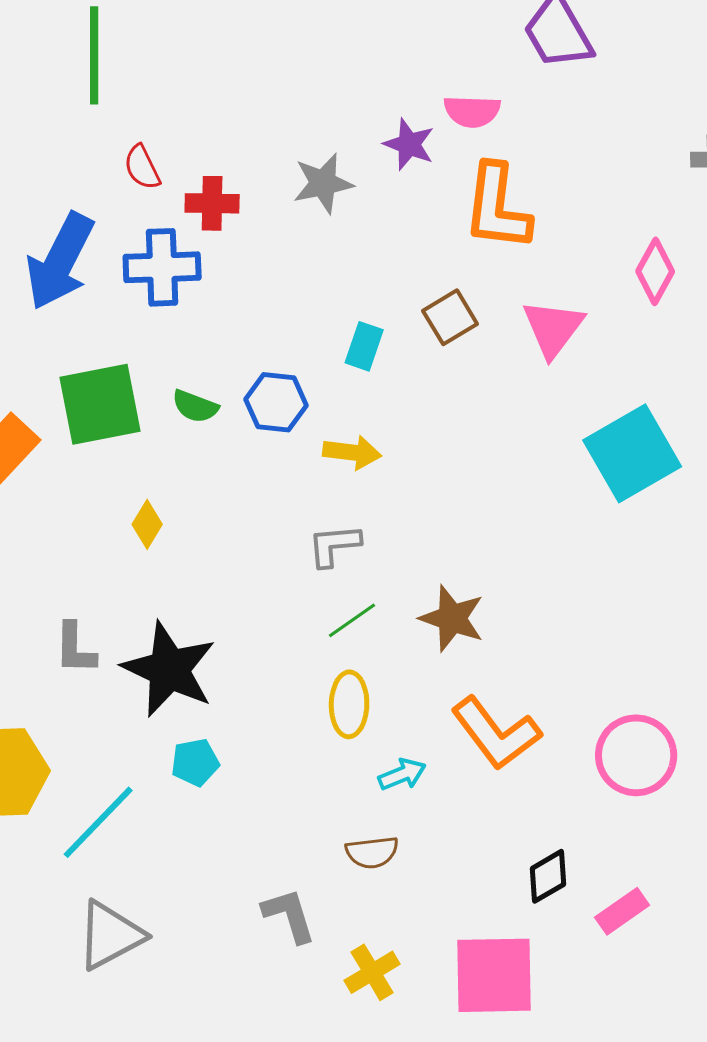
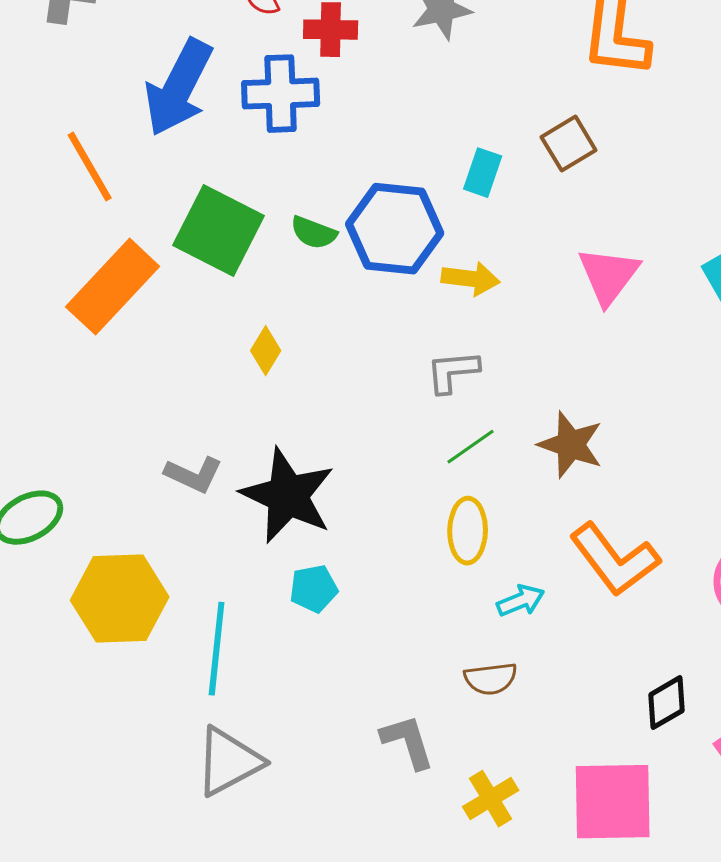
pink triangle: (553, 328) -> (609, 276), moved
blue hexagon: (276, 402) -> (395, 229), size x1.5
green square: (100, 404) -> (219, 231), turned 38
gray L-shape: (75, 648) -> (194, 475), turned -66
cyan line: (98, 822) -> (217, 649), turned -38

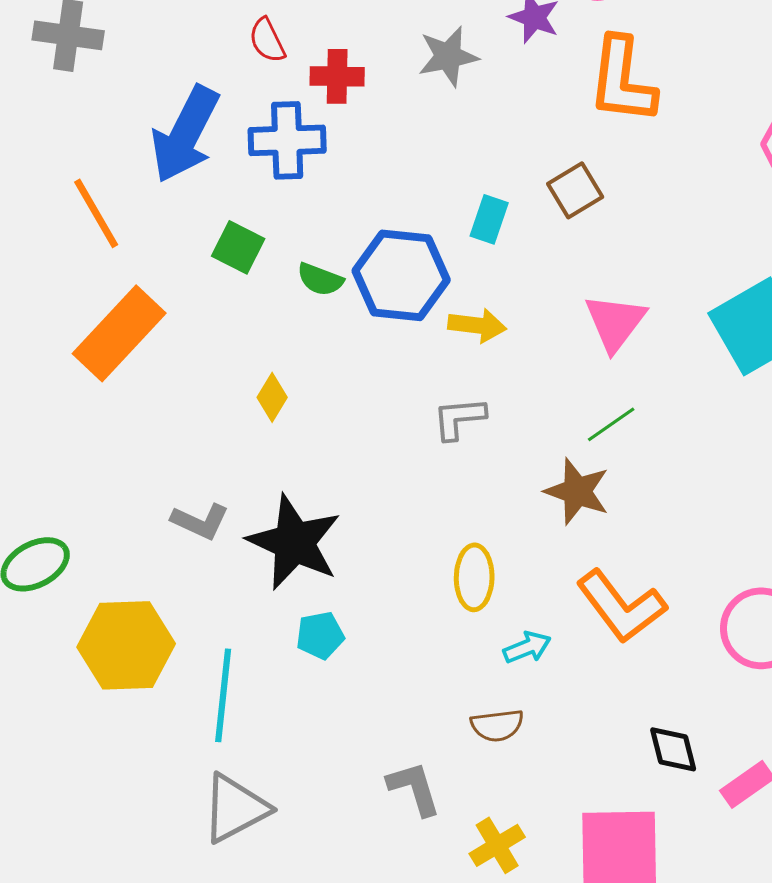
green square: (219, 231) -> (238, 247), moved, size x0.6
green line: (471, 447) -> (611, 424), moved
black diamond: (667, 703) -> (673, 749), turned -74

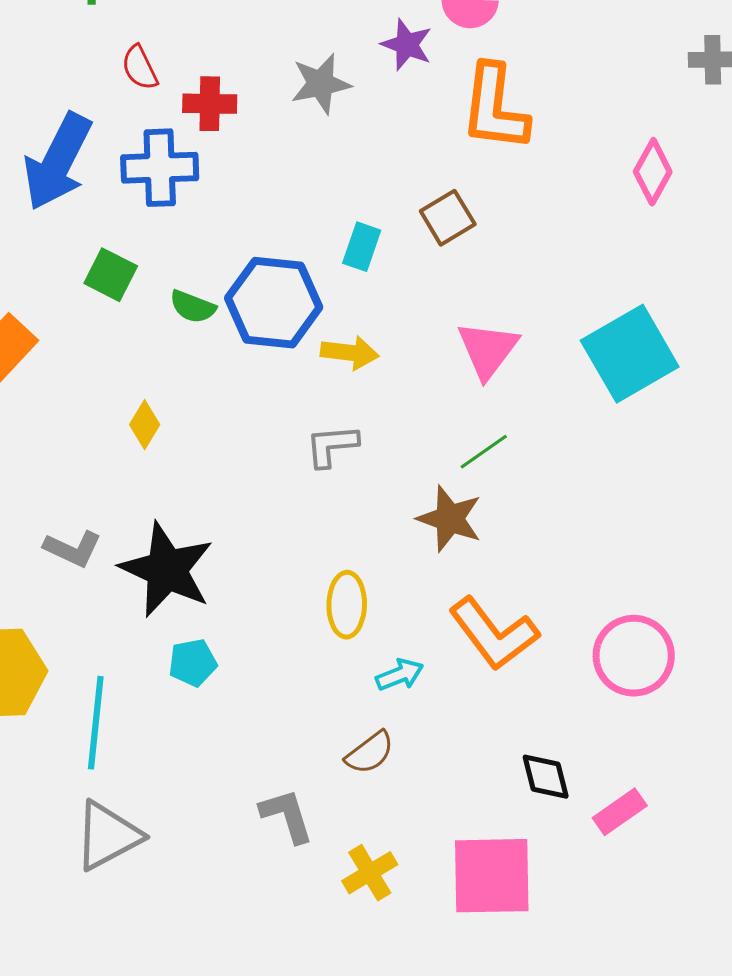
brown semicircle: (497, 725) -> (370, 753), turned -30

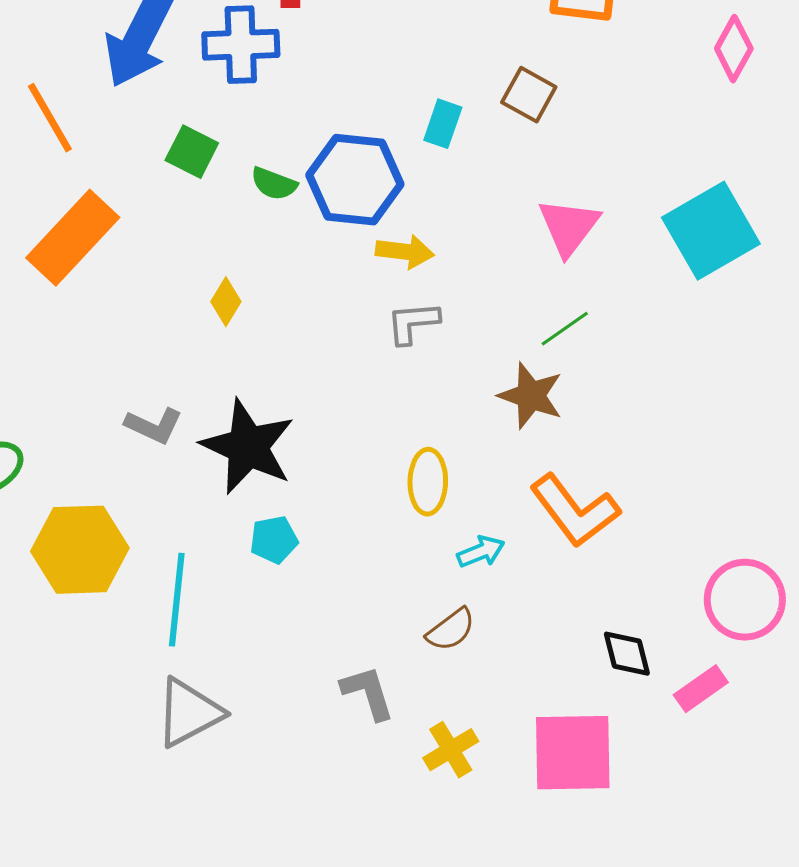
brown square: (448, 218) -> (529, 95), turned -30
yellow arrow: (350, 353) -> (405, 252), moved
pink circle: (634, 656) -> (745, 600), moved

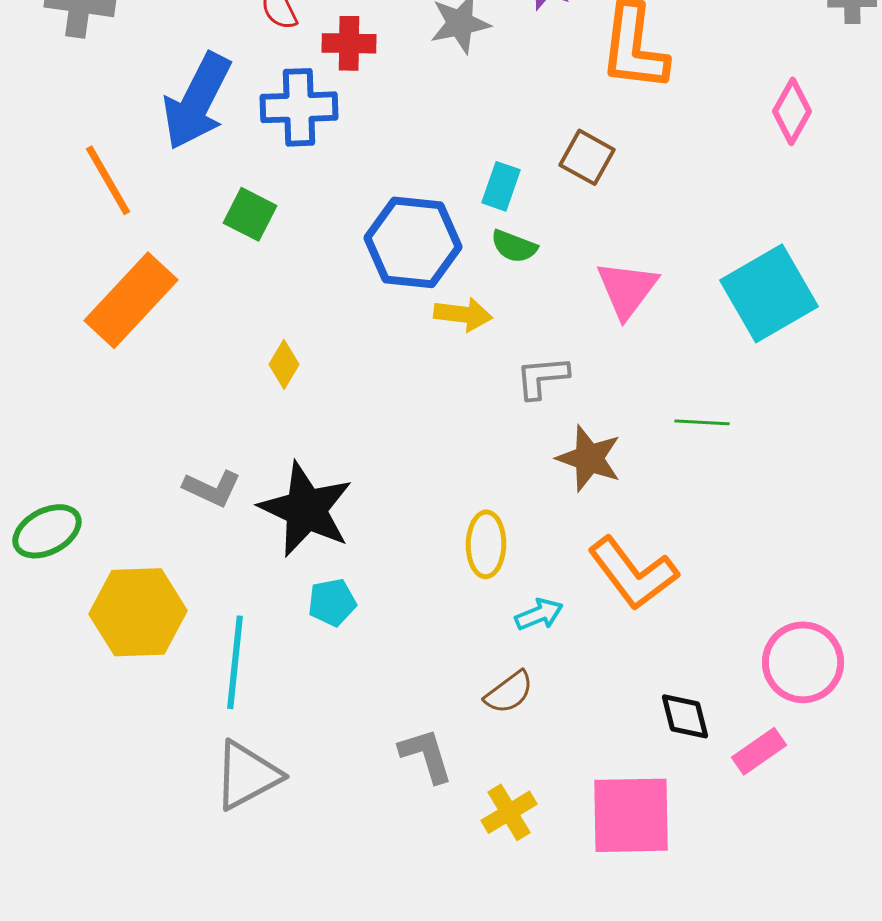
green semicircle: (274, 184) -> (514, 246), moved
gray L-shape: (413, 323) -> (542, 377), moved
green line: (565, 329) -> (702, 422), moved, turned 38

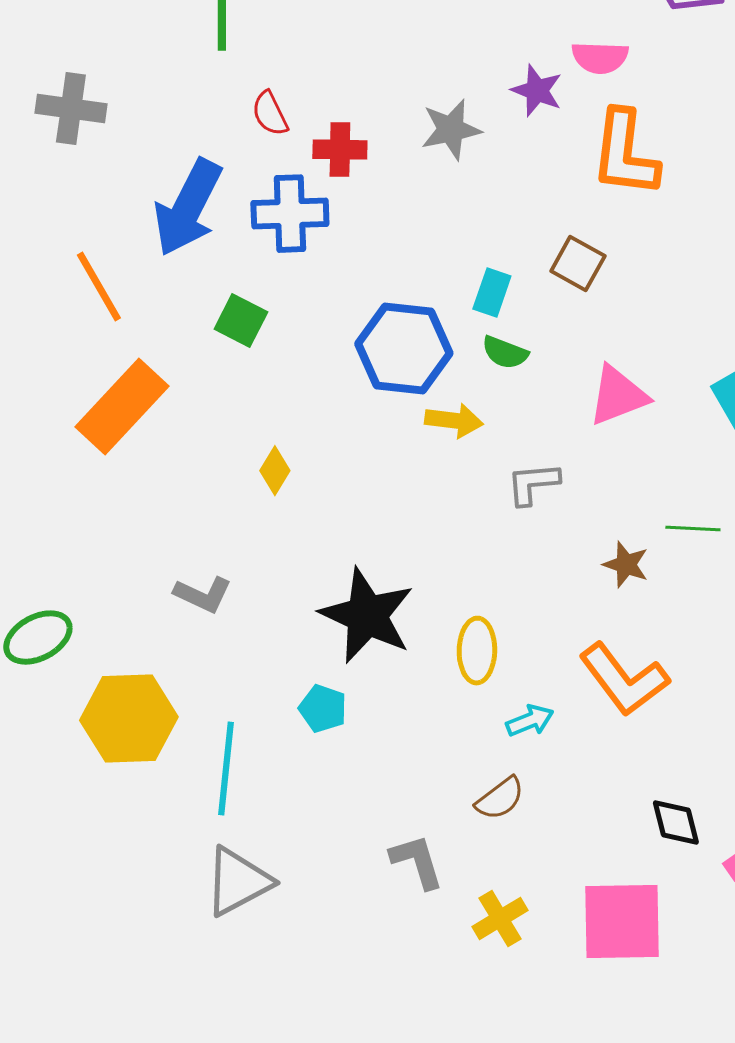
pink triangle: (627, 289) -> (618, 396), turned 32
brown star: (589, 458) -> (626, 565), moved, size x0.7
black star: (306, 509) -> (367, 616), moved
cyan pentagon: (332, 602) -> (323, 709), turned 30

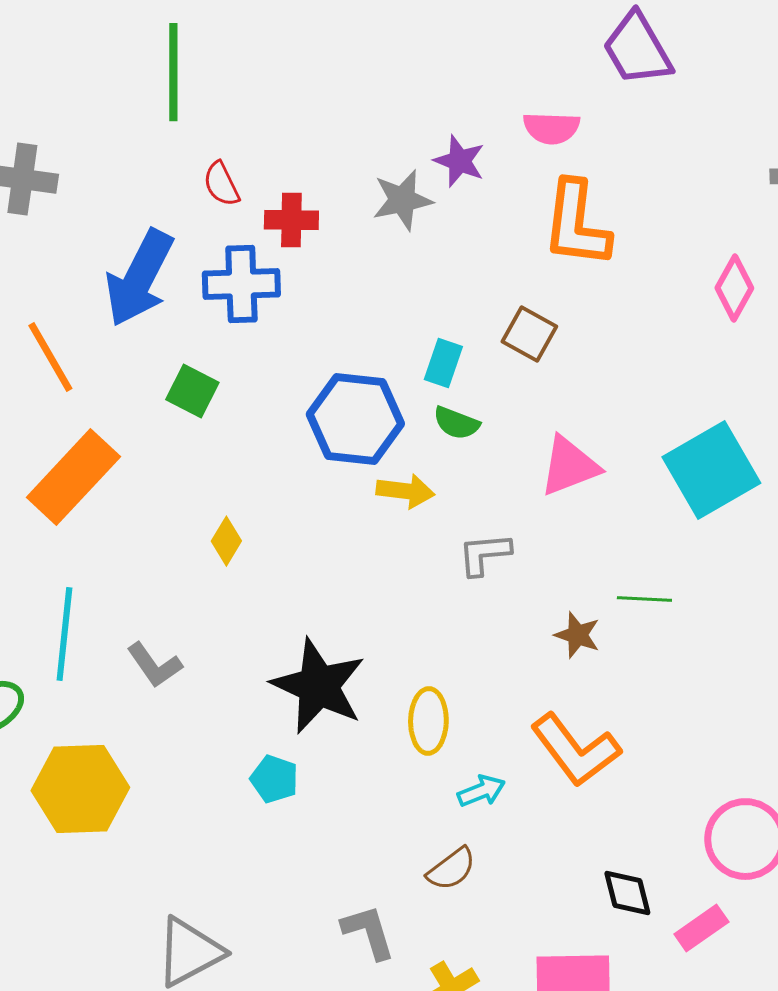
purple star: (537, 91) -> (459, 161), moved
gray L-shape: (203, 595) -> (154, 665), turned 30
cyan line: (226, 769) -> (64, 634), moved

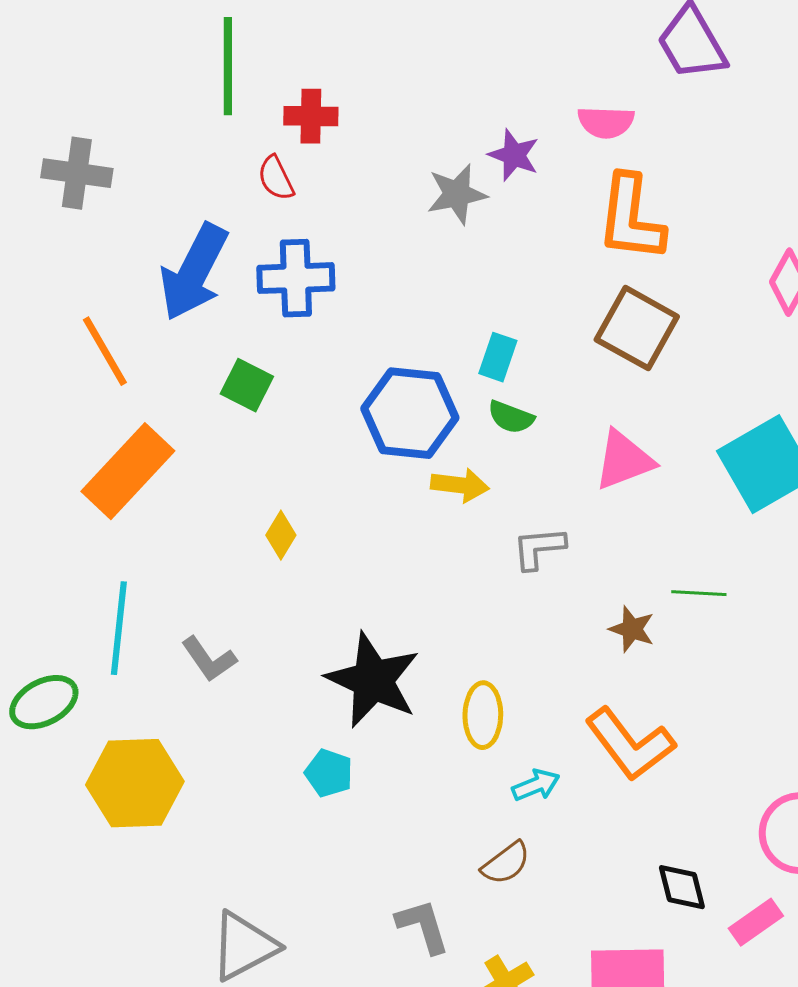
red cross: (291, 220) -> (311, 116), moved
brown square: (529, 334) -> (637, 328), moved, size x1.5

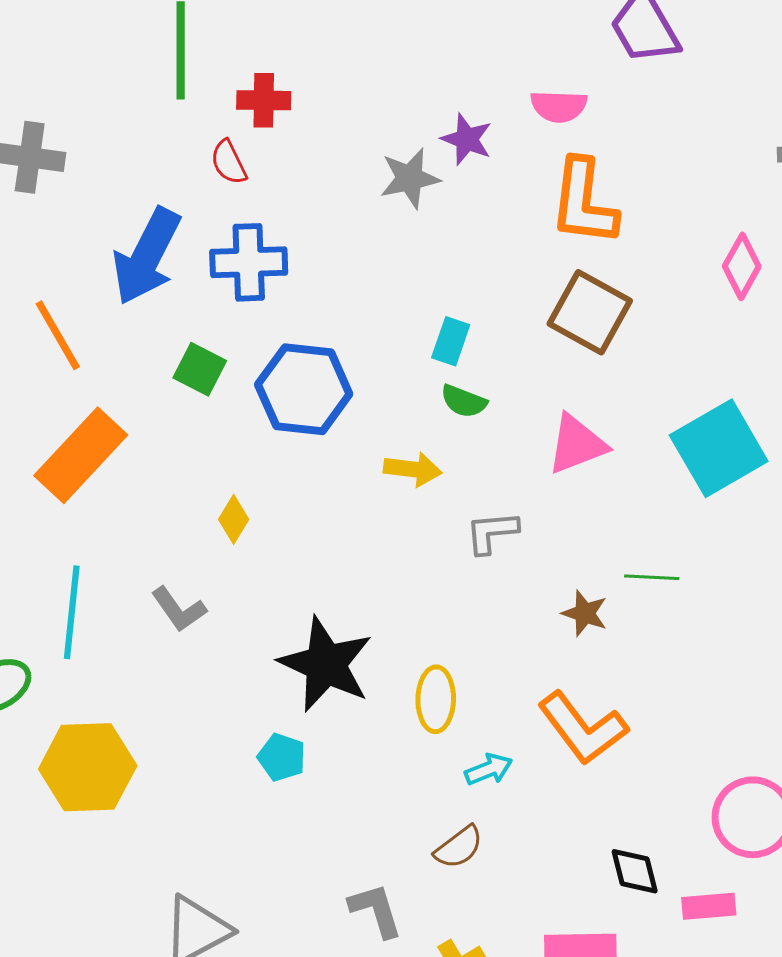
blue hexagon: (410, 413) -> (304, 389), moved
gray L-shape: (209, 659) -> (179, 609), moved
pink rectangle: (756, 922) -> (709, 906), turned 30

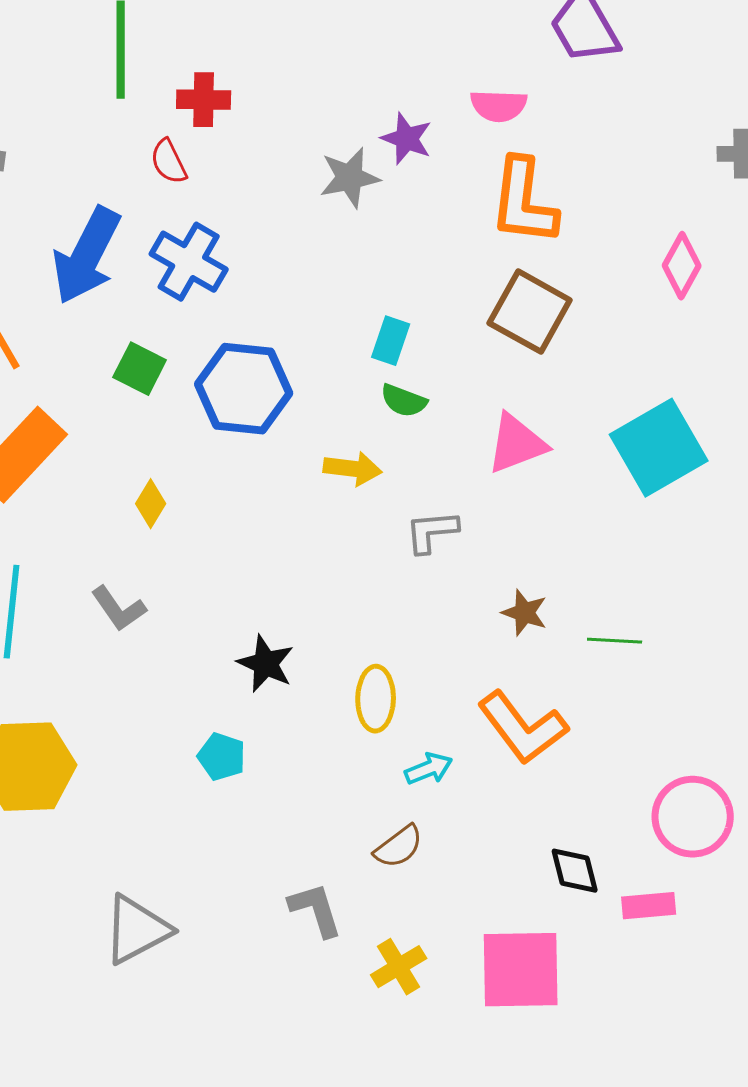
blue cross: (249, 262) -> (189, 262), turned 32
yellow diamond: (234, 519) -> (151, 504), moved
green line: (652, 577) -> (615, 641), moved
black star: (326, 664) -> (266, 664), size x0.6

